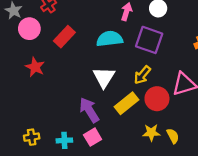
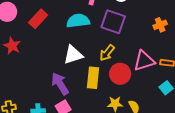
white triangle: (104, 77) -> (73, 55), turned 40
yellow rectangle: (126, 103) -> (93, 78), turned -45

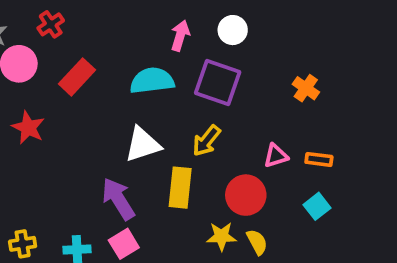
orange cross: (160, 25) -> (306, 88), turned -32
pink triangle: (144, 61) -> (276, 156), size x0.6
red circle: (120, 74) -> (246, 195), moved

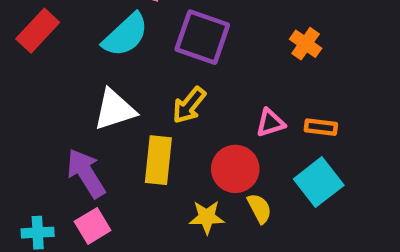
cyan semicircle: (152, 81) -> (125, 35), turned 144
cyan square: (317, 206) -> (319, 182), size x1.5
yellow semicircle: (257, 242) -> (259, 208), moved

